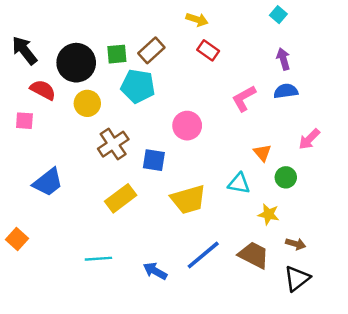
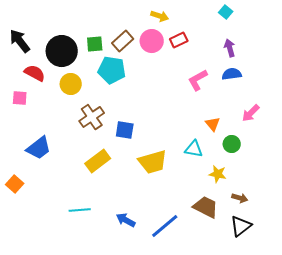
red rectangle: (208, 50) -> (179, 40), moved, turned -60
pink circle: (187, 126) -> (152, 41), moved
orange square: (17, 239) -> (15, 184), moved
blue line: (203, 255) -> (165, 226), moved

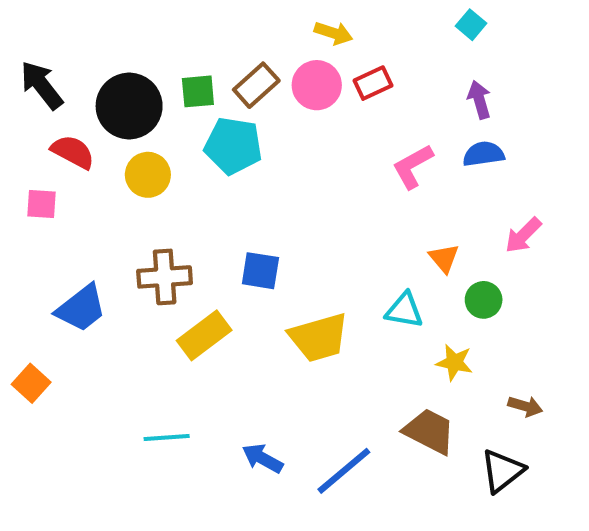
brown cross: (92, 117) -> (165, 277), moved, turned 30
brown arrow: (240, 198) -> (525, 406), moved

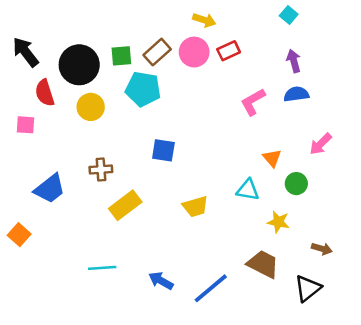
red semicircle: (73, 152) -> (45, 93), turned -136
blue square: (260, 271) -> (163, 150), moved
brown cross: (165, 277) -> (101, 170), size x0.7
yellow trapezoid: (319, 337) -> (195, 207), size x0.7

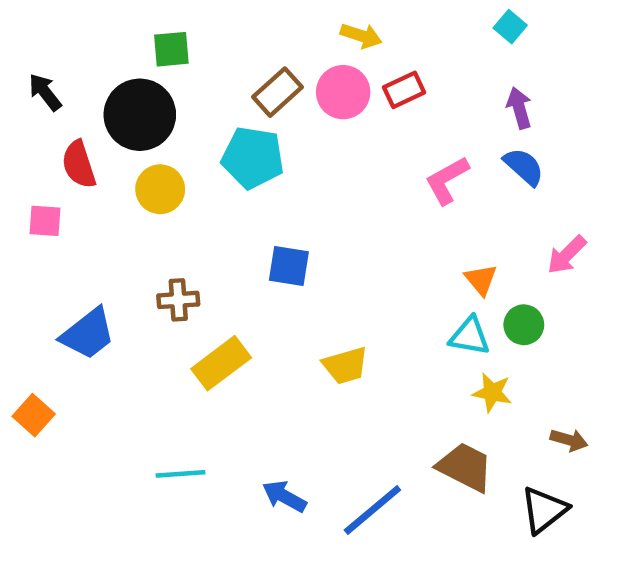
black arrow: (26, 52) -> (45, 92), size x0.7
green square: (121, 56) -> (171, 49), moved
blue semicircle: (296, 94) -> (524, 167), turned 50
cyan triangle: (248, 190) -> (470, 336), moved

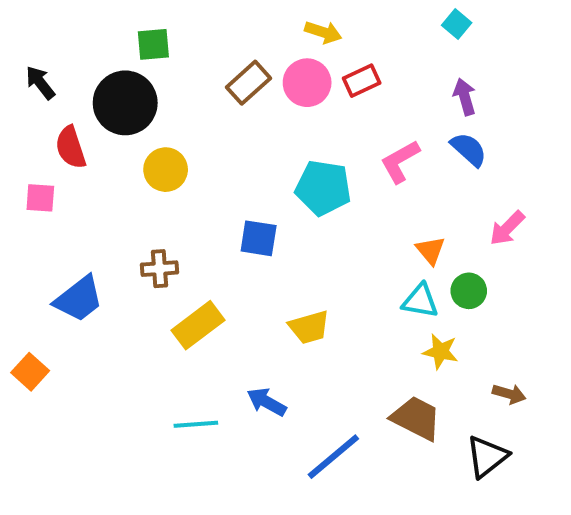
cyan pentagon: (253, 158) -> (323, 188), moved
yellow circle: (160, 189) -> (166, 170), moved
cyan line: (180, 474) -> (196, 424), moved
blue arrow: (284, 496) -> (267, 402), moved

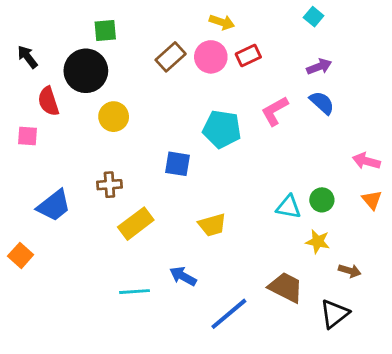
purple arrow: (465, 97) -> (319, 67), turned 85
pink arrow: (507, 228) -> (366, 161), moved, turned 60
orange triangle: (430, 250) -> (372, 200), moved
yellow star: (440, 351) -> (318, 242), moved

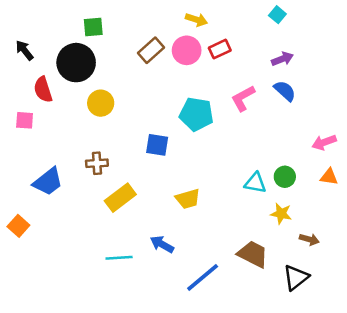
pink arrow: (366, 161) -> (324, 142), turned -35
orange triangle: (372, 200) -> (329, 177), turned -42

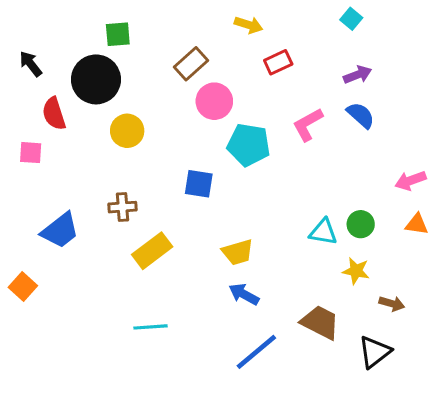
pink circle: (187, 50) -> (214, 101), moved
blue arrow: (162, 244) -> (244, 294), moved

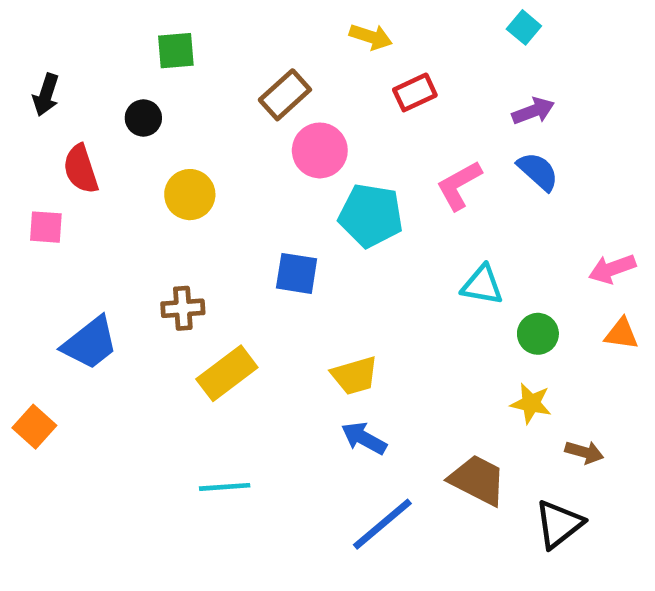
black arrow: (31, 64) -> (46, 95), turned -124
black circle: (96, 79) -> (143, 118), size x0.5
cyan triangle: (323, 232) -> (482, 285), moved

